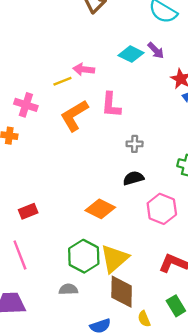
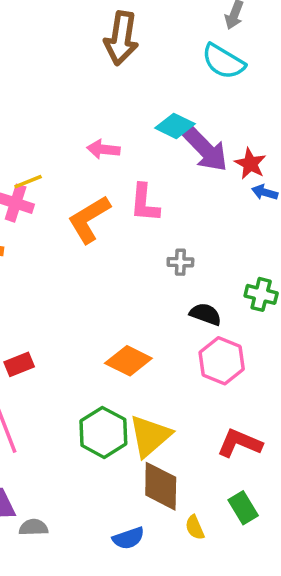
purple arrow: (156, 50) -> (205, 149), moved, size x1.8
yellow line: (62, 81) -> (28, 182), moved
black semicircle: (133, 178) -> (205, 314), moved, turned 36
gray semicircle: (68, 289) -> (33, 527), moved

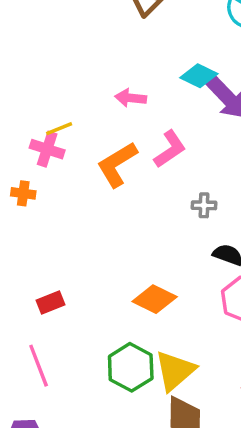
pink L-shape: (145, 203) -> (170, 149), turned -129

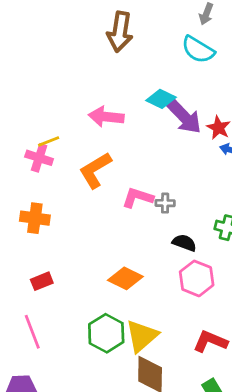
pink arrow: (131, 98) -> (106, 117), size x1.4
pink L-shape: (170, 149) -> (138, 198), moved, turned -128
orange cross: (23, 193) -> (35, 218), moved, size x1.5

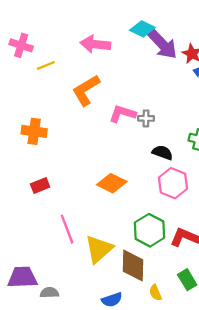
pink cross: (39, 158) -> (21, 45), moved
pink line: (32, 332) -> (67, 229), moved
green hexagon: (106, 333) -> (150, 230), moved
yellow triangle: (142, 336) -> (99, 249), moved

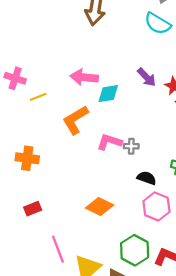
cyan diamond: (142, 29) -> (108, 94), moved, turned -35
purple arrow: (162, 44) -> (147, 77), size x0.7

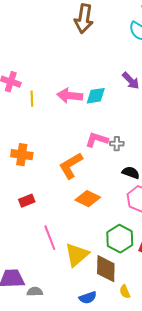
pink arrow: (84, 77) -> (70, 96), moved
yellow line: (38, 97) -> (32, 99), turned -70
orange L-shape: (75, 120) -> (71, 166), moved

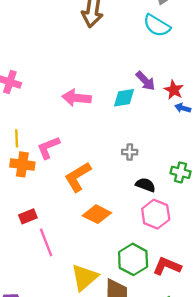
cyan diamond: (96, 96) -> (124, 98), moved
yellow line: (32, 99) -> (17, 138), moved
pink L-shape: (97, 140) -> (48, 148), moved, turned -40
pink line: (50, 238) -> (46, 242), moved

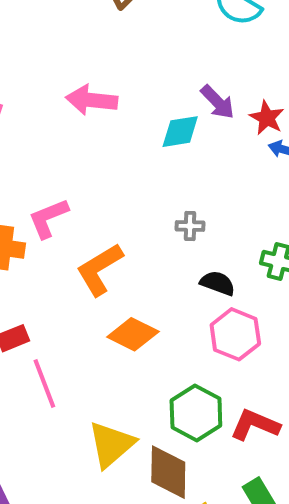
pink arrow: (77, 98) -> (92, 100), moved

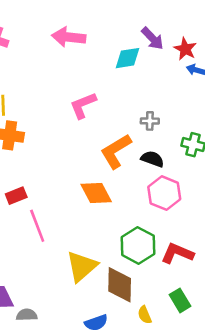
pink L-shape: (48, 218) -> (83, 105), moved
gray cross: (190, 226) -> (150, 121), moved
orange L-shape: (99, 269) -> (116, 151), moved
orange diamond: (133, 334) -> (96, 193), turned 36

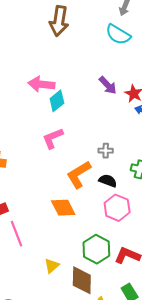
cyan diamond: (128, 58) -> (57, 101), moved, turned -30
yellow triangle: (82, 266) -> (52, 266), size x0.6

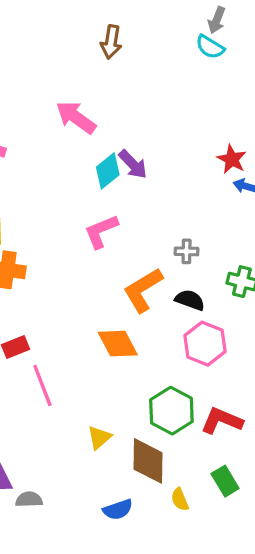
brown arrow: (59, 21) -> (111, 42), size x0.7
cyan semicircle: (118, 34) -> (210, 47), moved, size x0.7
pink arrow: (41, 84) -> (76, 117), moved, turned 30
purple arrow: (108, 85) -> (133, 164), moved

